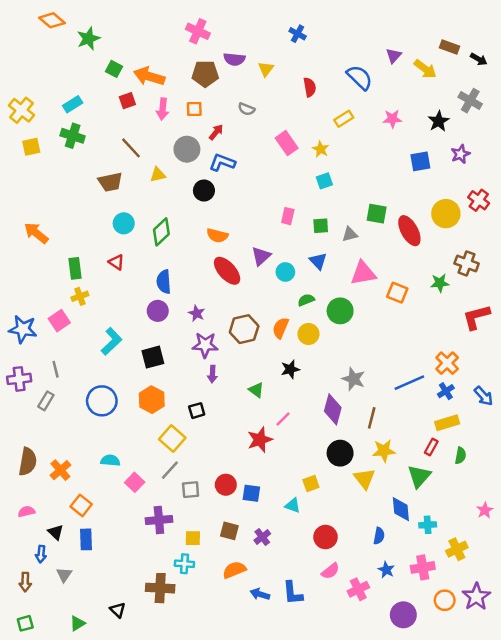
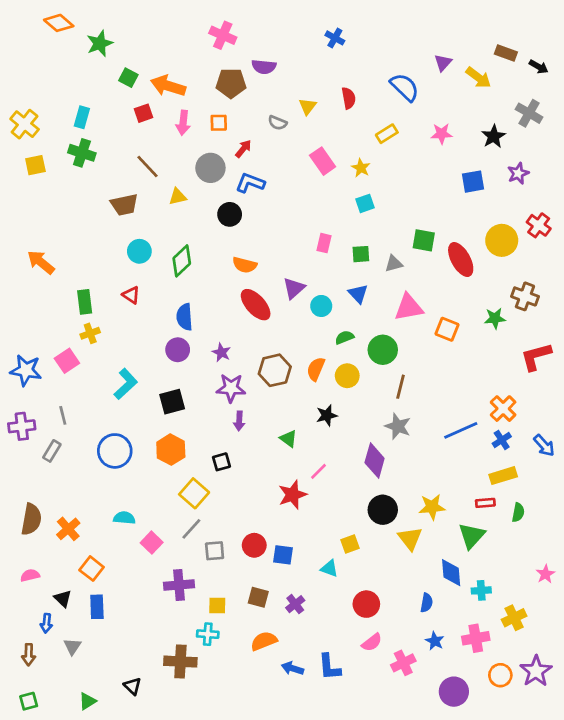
yellow triangle: (266, 69) -> (308, 106), moved
cyan rectangle: (73, 104) -> (82, 117), turned -42
brown line: (372, 418) -> (401, 387), moved
red rectangle: (431, 447) -> (485, 503), turned 56

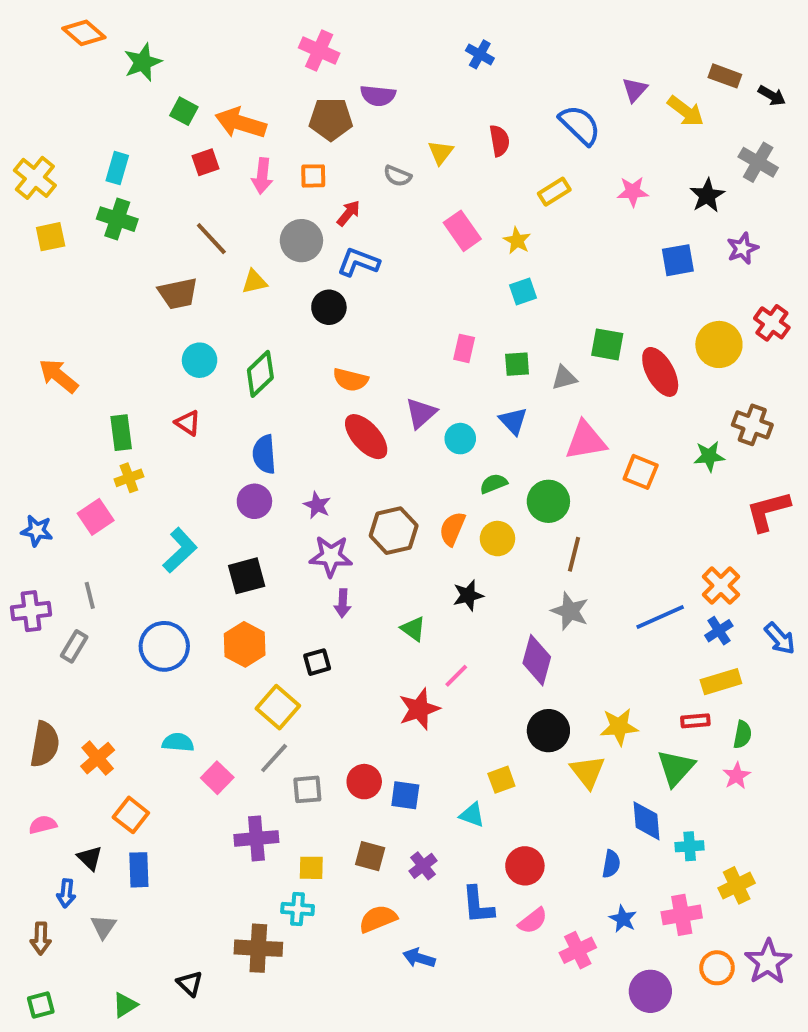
blue star: (26, 370) -> (37, 531), size x0.7
pink star: (545, 574) -> (737, 776), moved
blue L-shape: (329, 667) -> (478, 905), moved

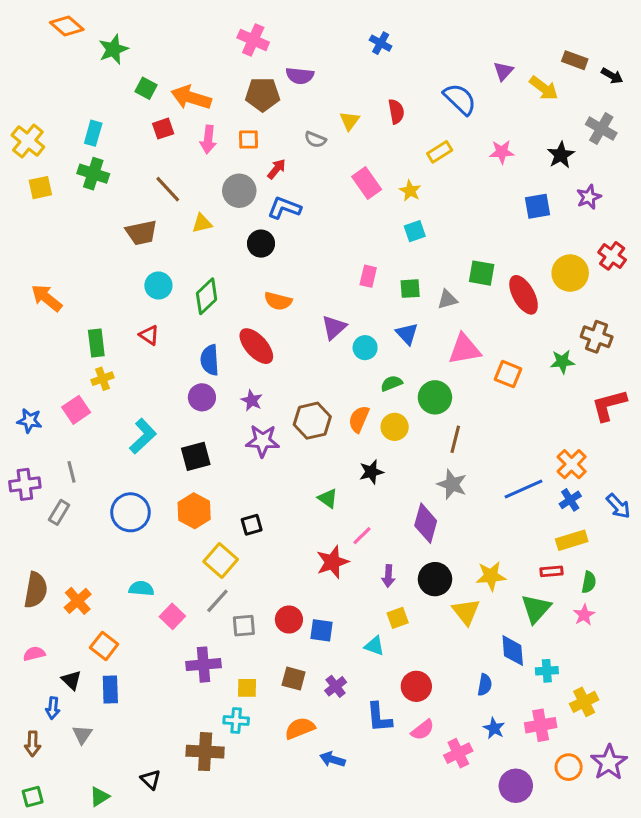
red ellipse: (366, 437) -> (256, 346), moved
purple arrow: (343, 603) -> (388, 576), moved

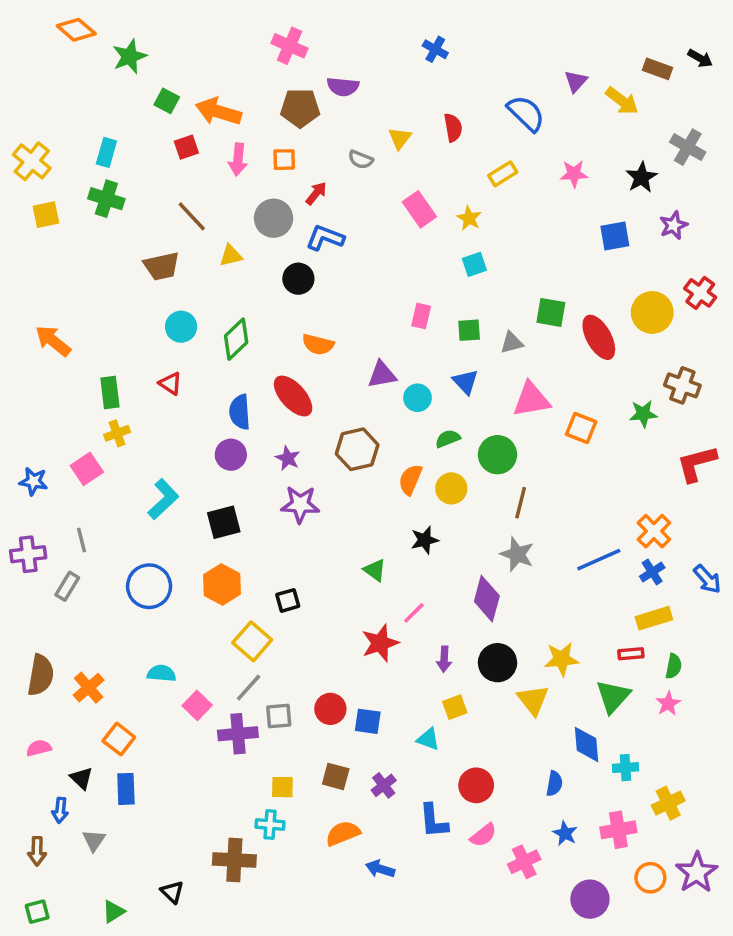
black arrow: (612, 76) -> (700, 58), moved
purple triangle: (334, 327) -> (382, 375), turned 32
brown hexagon: (312, 421) -> (357, 449), moved
purple cross: (203, 665) -> (238, 734), moved

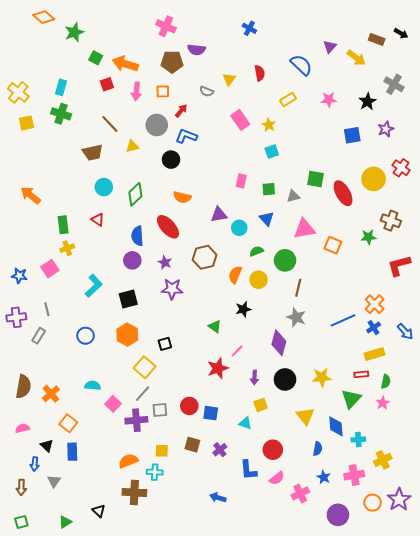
blue circle: (149, 586) -> (86, 336), size x0.7
yellow triangle: (533, 700) -> (305, 416), moved
orange semicircle: (343, 833) -> (128, 461), moved

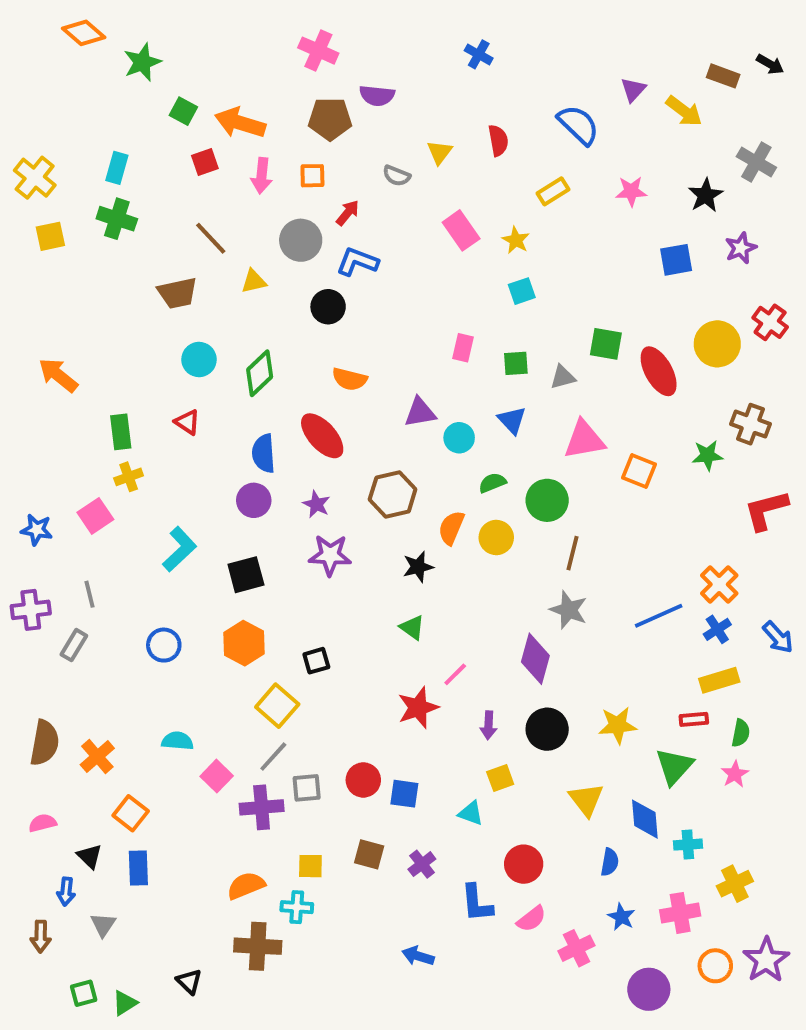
black star: (243, 309) -> (418, 567), moved
green square: (21, 522) -> (84, 993), moved

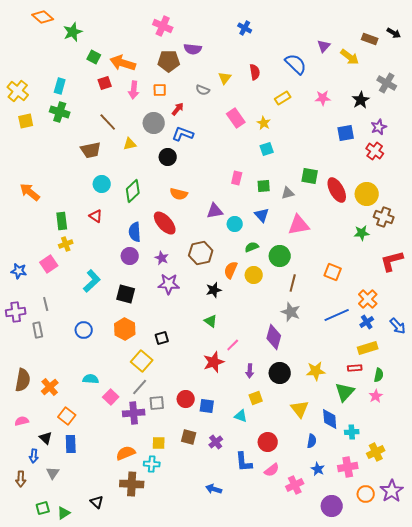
red cross: (770, 322) -> (375, 151), moved
yellow circle: (717, 344) -> (367, 194), moved
orange square: (639, 471) -> (333, 272), moved
black square: (246, 575) -> (126, 294), turned 30
gray rectangle: (74, 645) -> (38, 330), turned -42

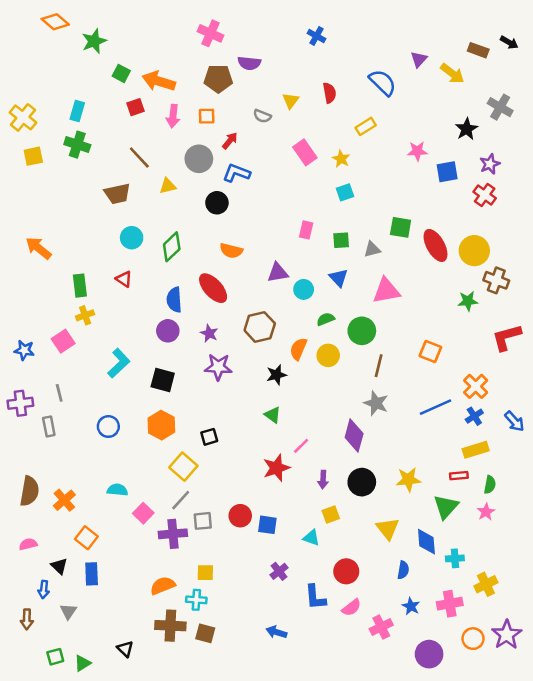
pink star: (323, 98) -> (417, 151), moved
brown square: (189, 437) -> (205, 633), moved

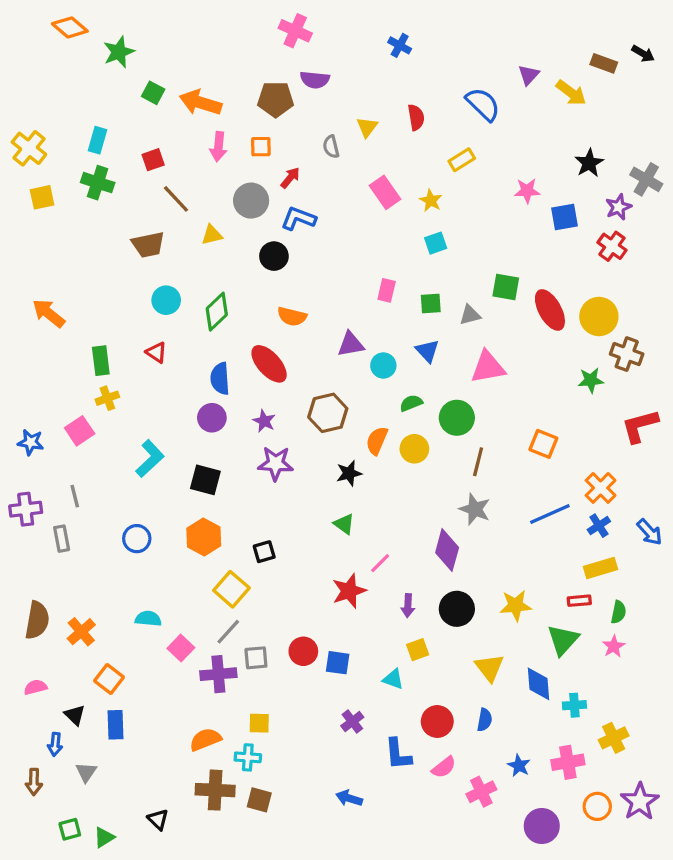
pink cross: (210, 33) -> (295, 31), moved
red square: (135, 107) -> (153, 160), moved
gray cross: (500, 107) -> (646, 179), moved
gray semicircle: (262, 116) -> (331, 147), turned 54
blue semicircle: (403, 570) -> (485, 720), moved

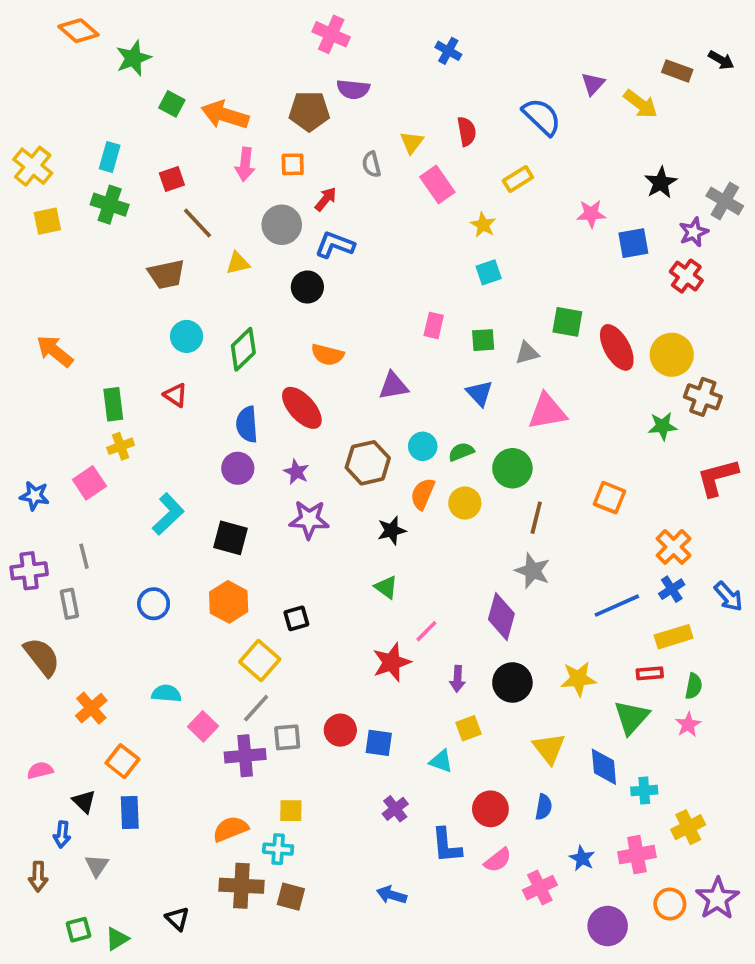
pink rectangle: (385, 192) -> (437, 184), moved
cyan circle: (383, 365) -> (423, 446), moved
blue line: (550, 514) -> (617, 606), moved
brown semicircle: (37, 620) -> (42, 657), moved, turned -48

